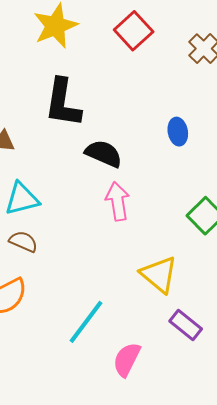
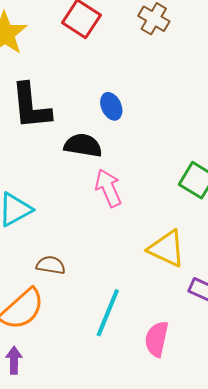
blue ellipse: (178, 132) -> (111, 106), moved
brown semicircle: (23, 241) -> (51, 265), moved

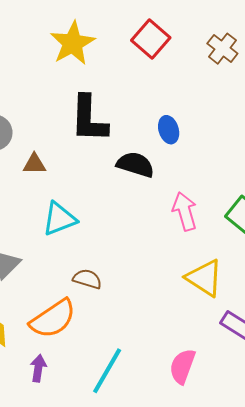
pink arrow: (108, 188) -> (185, 211), moved
cyan line: (108, 313) -> (107, 371), moved

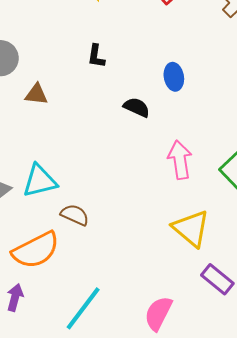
black L-shape: (89, 119) -> (96, 56), size x0.5
black semicircle: (135, 165) -> (137, 107), size x0.7
cyan triangle: (59, 219) -> (40, 181), moved

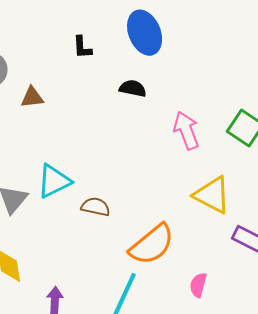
blue ellipse: (174, 77) -> (145, 33), moved, size x1.6
orange semicircle: (36, 250) -> (152, 245), moved
pink semicircle: (158, 313) -> (198, 285), size x0.7

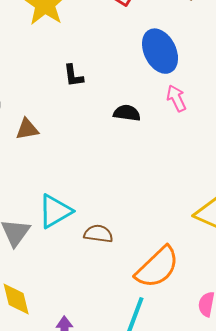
blue ellipse: (145, 33) -> (160, 51), moved
pink arrow: (186, 130) -> (176, 98), moved, size x0.7

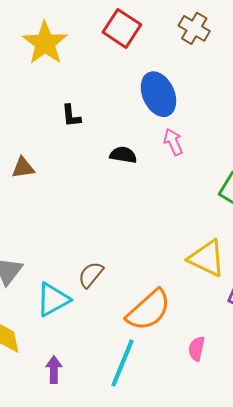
cyan triangle: (55, 211) -> (53, 299), moved
brown semicircle: (98, 234) -> (91, 275), turned -60

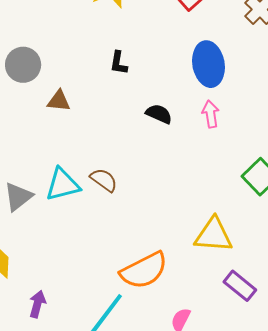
yellow triangle: (207, 258) -> (214, 235), turned -36
brown semicircle: (91, 275) -> (104, 180), moved, turned 72
cyan triangle: (53, 299) -> (63, 185), moved

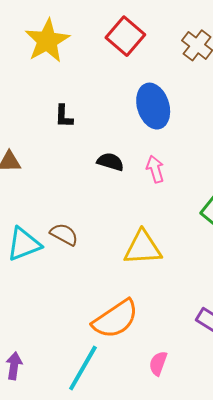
pink arrow: (211, 114) -> (155, 169), moved
yellow triangle: (214, 235) -> (143, 248), moved

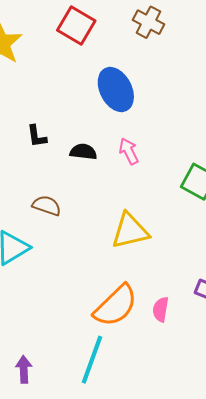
black L-shape: (64, 116) -> (37, 136), moved
brown semicircle: (64, 234) -> (47, 206), moved
pink semicircle: (158, 363) -> (161, 309), moved

